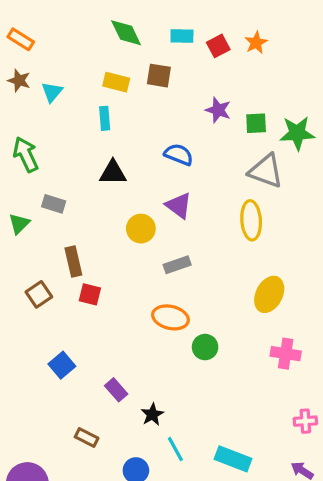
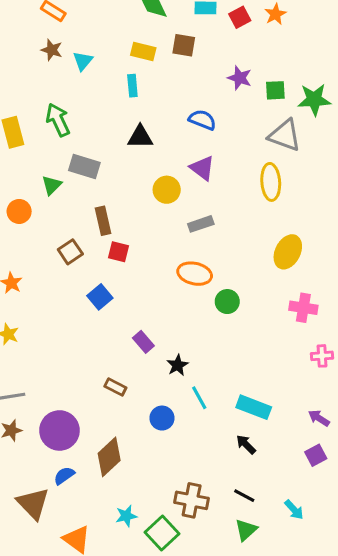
gray rectangle: (54, 204) -> (84, 166), size x1.4
blue square: (62, 365) -> (100, 297), moved
pink cross: (305, 421) -> (322, 356), moved

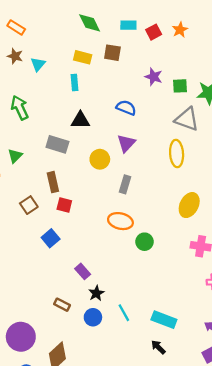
gray rectangle: (84, 166) -> (57, 144), moved
purple triangle: (202, 168) -> (126, 143), turned 36
gray rectangle: (201, 224) -> (125, 184), turned -54
black star: (178, 365) -> (96, 293), moved
blue circle: (162, 418) -> (93, 317), moved

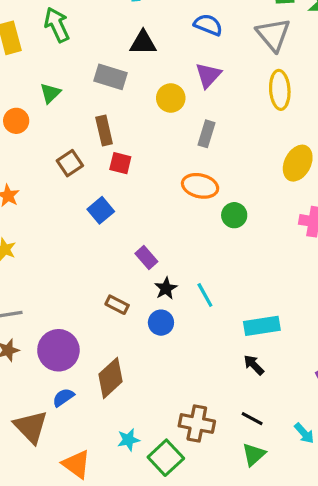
gray triangle: (187, 119) -> (273, 35), moved, turned 30
cyan line: (124, 313) -> (205, 295), moved
cyan rectangle: (164, 320) -> (262, 326), turned -30

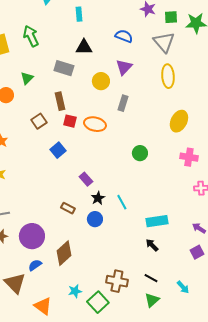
orange ellipse: (200, 186) -> (95, 124), moved

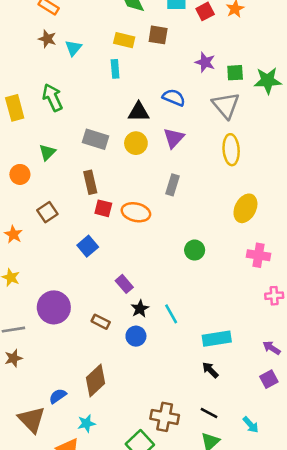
black triangle: (84, 47) -> (139, 112), moved
yellow circle: (101, 81) -> (136, 143), moved
brown square: (39, 121) -> (47, 212), moved
purple circle: (32, 236) -> (54, 307), moved
cyan star: (75, 291) -> (86, 423), moved

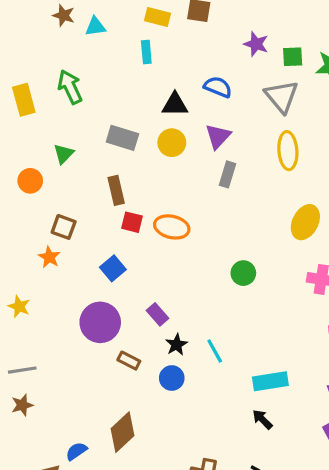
cyan triangle: (73, 48) -> (95, 27), turned 42
gray rectangle: (172, 185) -> (227, 174), moved
brown square: (47, 212) -> (64, 227), turned -36
orange star: (13, 234) -> (49, 257), moved
purple circle: (54, 307) -> (100, 322), moved

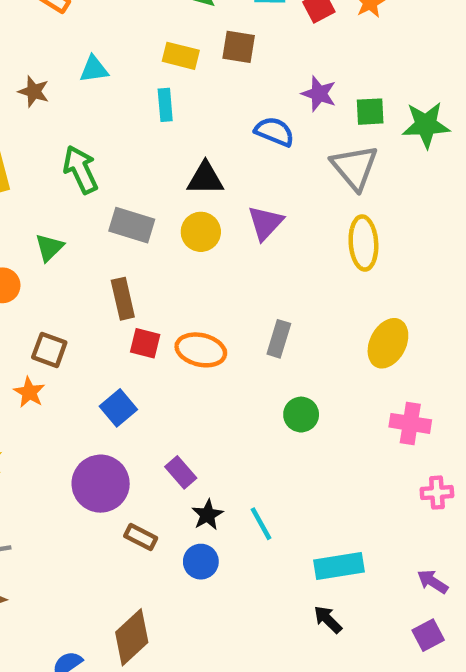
brown star: (64, 15) -> (34, 91), moved
green arrow: (70, 87) -> (81, 169), moved
blue semicircle: (218, 87) -> (274, 132), moved
gray rectangle: (227, 174) -> (279, 339), moved

